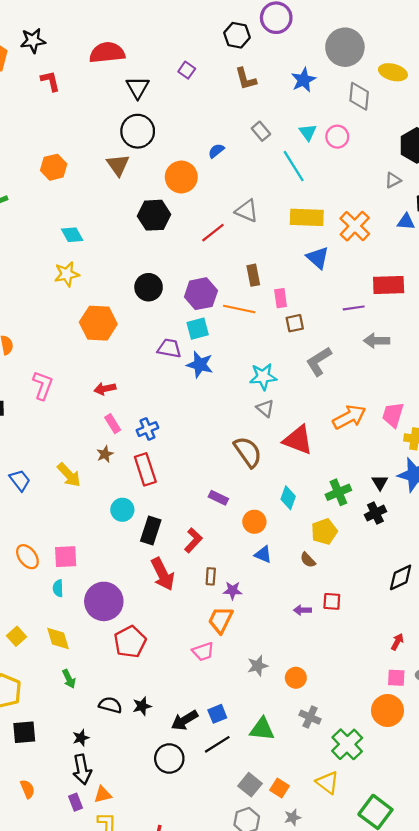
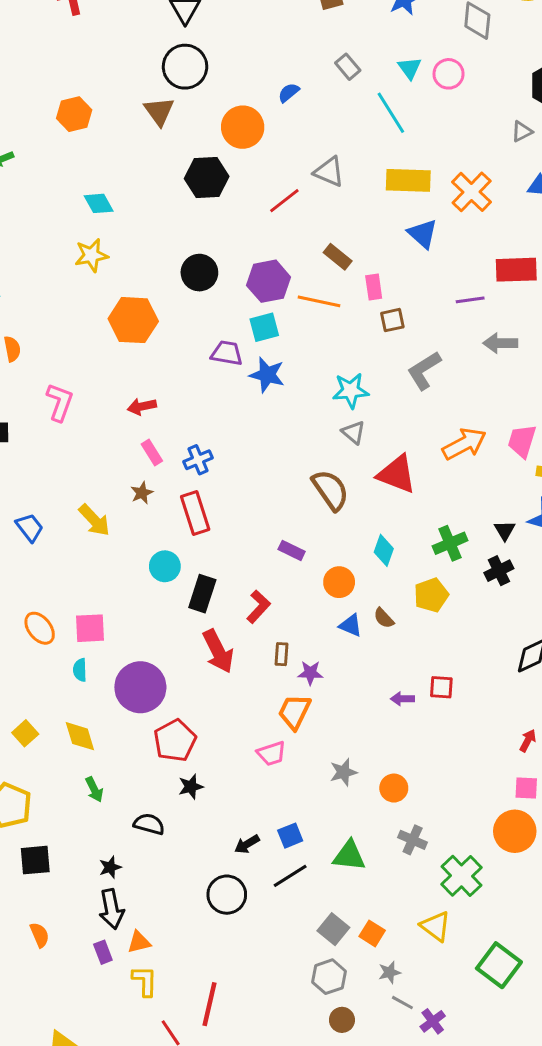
brown rectangle: (253, 275) -> (338, 257), turned -40
brown semicircle: (308, 560) -> (384, 618), moved
black star: (142, 706) -> (191, 787), moved
black arrow: (185, 720) -> (247, 844), size x0.7

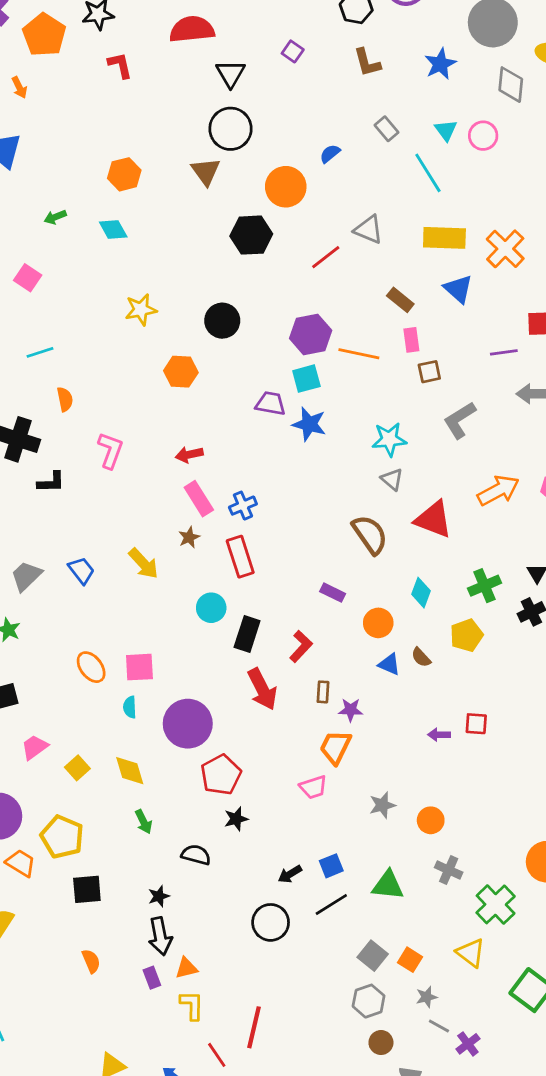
cyan diamond: (99, 203) -> (113, 230), moved
brown rectangle: (338, 257) -> (400, 300), moved
black circle: (199, 273) -> (222, 321), moved
orange hexagon: (133, 320) -> (181, 372), size x0.7
pink rectangle: (152, 453) -> (199, 499), size x1.4

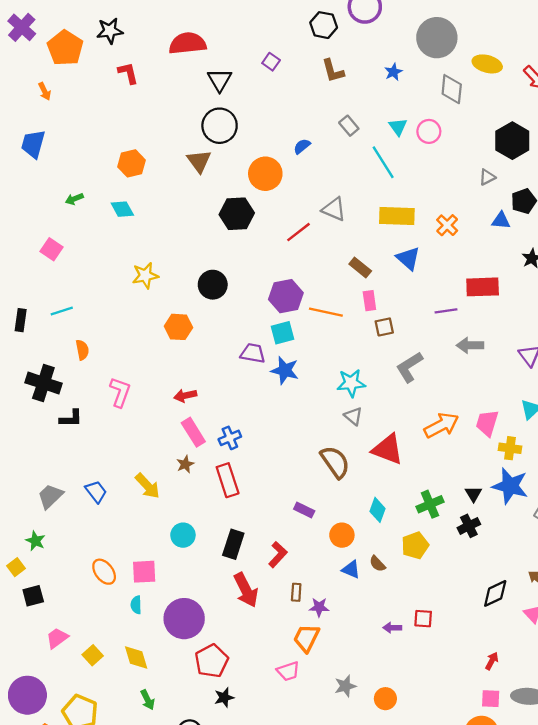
blue star: (440, 64) -> (393, 72), size x0.7
orange cross: (505, 249) -> (447, 225), size x0.7
cyan circle: (211, 608) -> (183, 535), moved

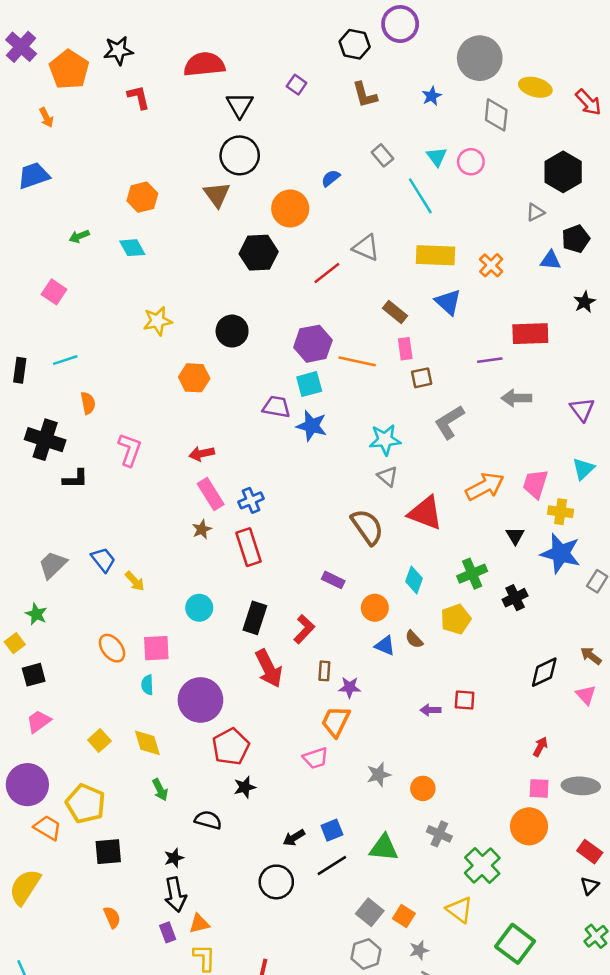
blue trapezoid: (33, 144) -> (34, 176), turned 56
yellow arrow: (148, 486) -> (135, 581), moved, size x0.7
black triangle: (473, 494) -> (515, 536), moved
pink trapezoid: (57, 638) -> (39, 721), moved

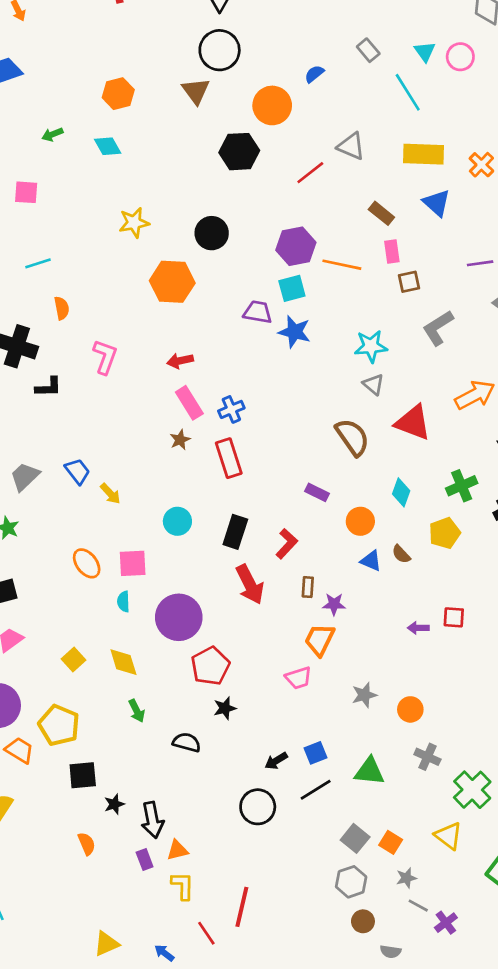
pink square: (54, 292) -> (26, 192), turned -30
orange hexagon: (194, 378) -> (172, 282), size x1.4
black star: (174, 858) -> (114, 804), moved

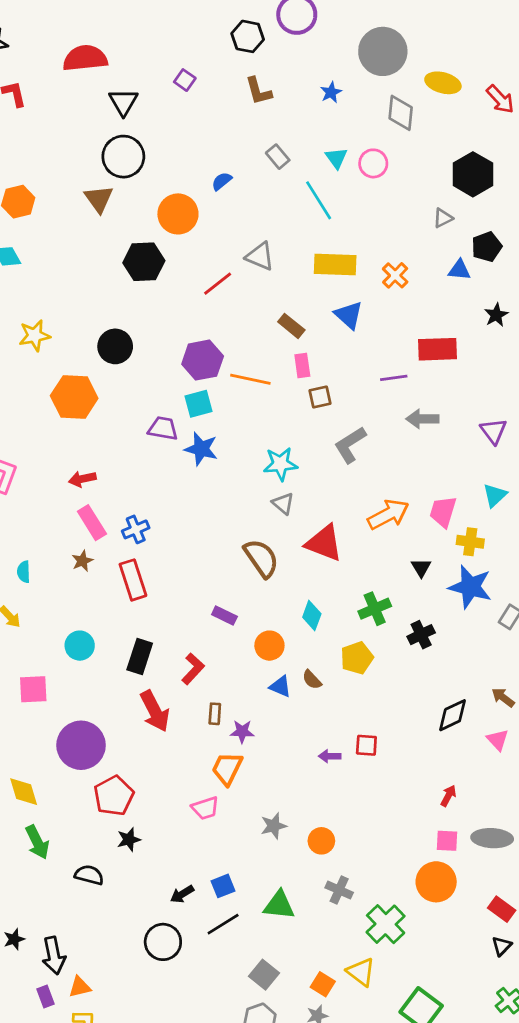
cyan semicircle: (123, 602) -> (24, 572), moved
green arrow: (137, 711) -> (37, 842), size x1.4
orange square: (391, 842) -> (323, 984), moved

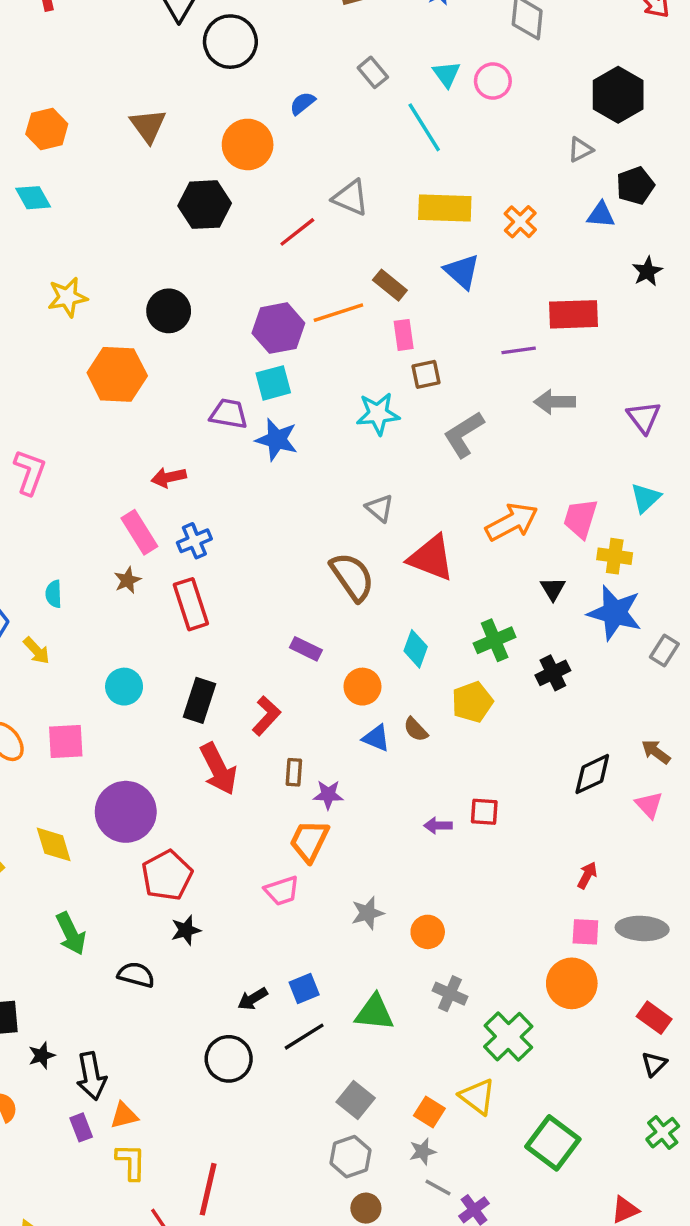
black circle: (123, 157) -> (230, 42), moved
orange line: (250, 379) -> (338, 313), moved, turned -30
cyan star: (280, 464) -> (378, 414), moved
red arrow: (82, 479) -> (169, 477), moved
yellow diamond: (24, 792) -> (54, 844), moved

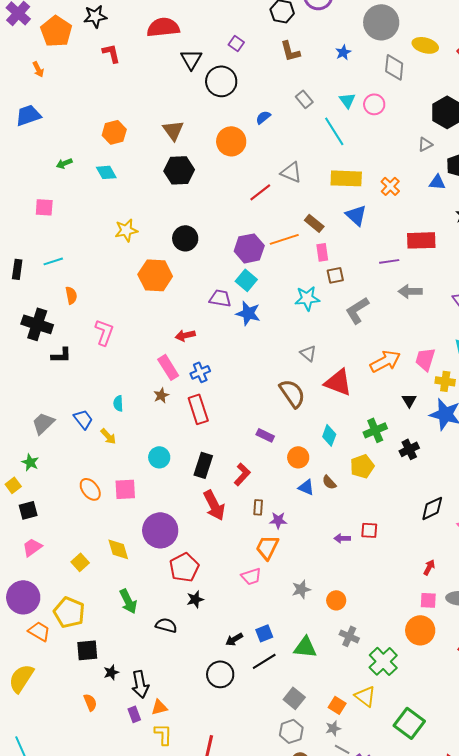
black hexagon: (205, 205) -> (179, 170), moved
cyan square: (273, 383) -> (246, 280), turned -35

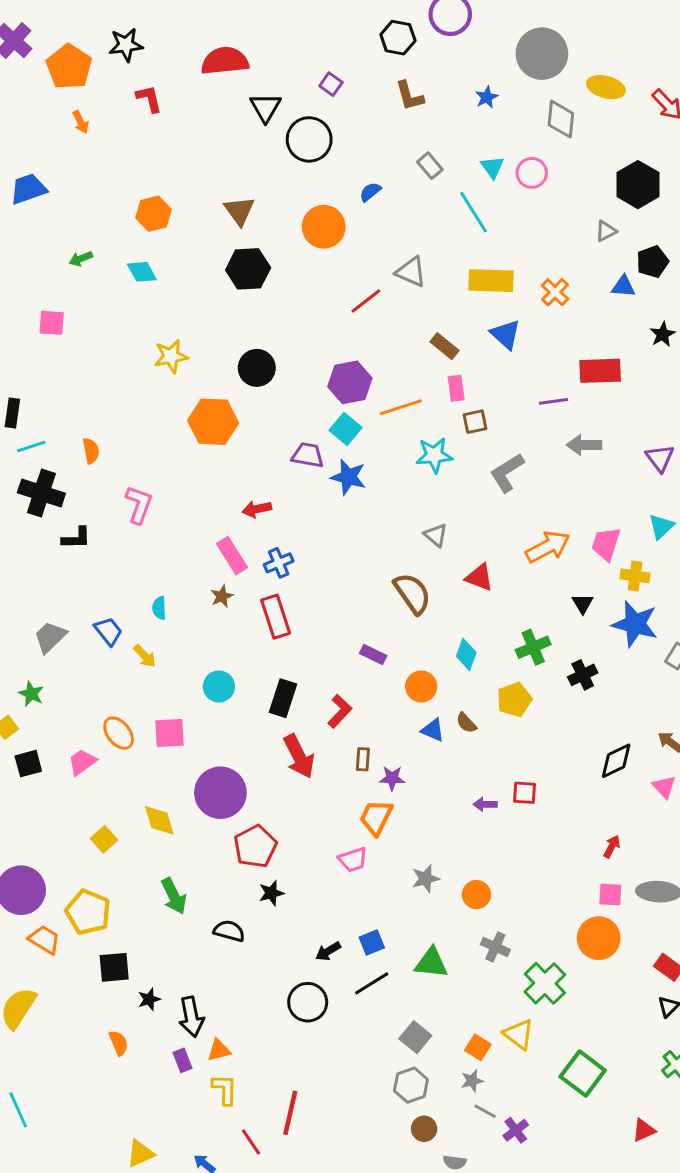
orange arrow: (38, 69) -> (81, 122), moved
orange line: (284, 239) -> (401, 407), moved
cyan line: (53, 261) -> (31, 446), moved
red triangle: (338, 382) -> (479, 577), size x0.7
pink trapezoid: (32, 547) -> (82, 762), moved

